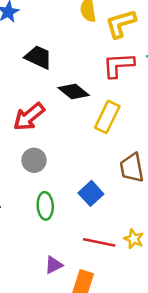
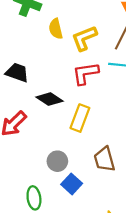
gray circle: (34, 160) -> (57, 161), moved

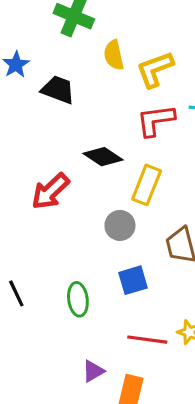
black trapezoid: (17, 73) -> (58, 90), moved
gray circle: (57, 161) -> (120, 225), moved
blue square: (72, 184) -> (133, 280), turned 30

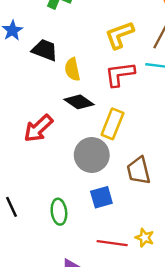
yellow semicircle: (114, 55) -> (72, 69), moved
gray circle: (120, 225) -> (92, 155), size x1.5

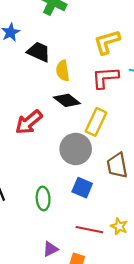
blue square: (101, 197) -> (82, 188), turned 36

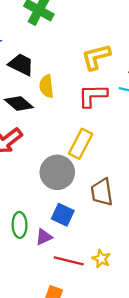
black diamond: (67, 100) -> (19, 103), moved
purple triangle: (50, 249) -> (44, 237), moved

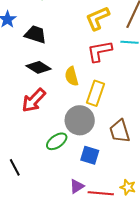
yellow semicircle: (46, 86) -> (72, 76), moved
green ellipse: (20, 225) -> (57, 141), moved, turned 65
purple triangle: (44, 237) -> (77, 186), moved

